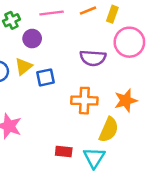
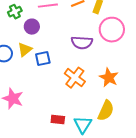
orange cross: (84, 101) -> (75, 78), turned 35
orange star: (126, 101) -> (109, 78), turned -30
yellow semicircle: (109, 130) -> (106, 111), moved

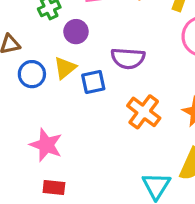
purple semicircle: (82, 43) -> (128, 58), moved
red rectangle: (58, 120) -> (54, 187), moved

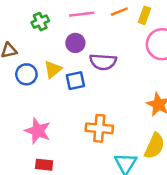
purple circle: (76, 32) -> (75, 43), moved
orange cross: (144, 112) -> (99, 128), moved, turned -32

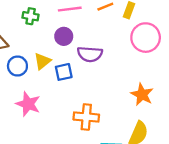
green cross: (40, 22) -> (31, 16), turned 35
pink star: (38, 131) -> (28, 104), moved

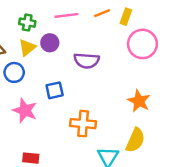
purple circle: (64, 36) -> (50, 43), moved
yellow triangle: (42, 61) -> (27, 48), moved
blue square: (64, 72) -> (55, 90), moved

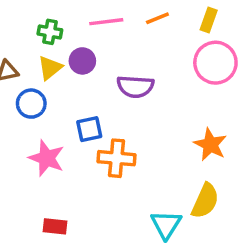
yellow rectangle: (126, 17) -> (209, 20), moved
orange cross: (83, 124) -> (116, 158), moved

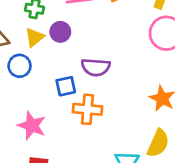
purple semicircle: (135, 87) -> (96, 67), moved
pink star: (47, 158) -> (32, 126), moved

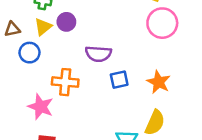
blue square: (66, 86) -> (119, 80), moved
orange cross: (87, 109) -> (65, 82), moved

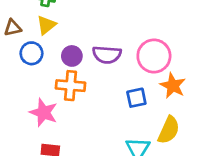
purple circle: (66, 22) -> (72, 56), moved
pink circle: (162, 23) -> (154, 56), moved
blue square: (119, 80) -> (136, 98), moved

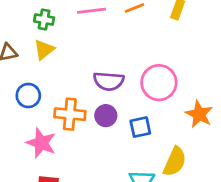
blue circle: (31, 53) -> (28, 96), moved
purple circle: (72, 56) -> (106, 116), moved
orange star: (173, 86) -> (199, 114), moved

